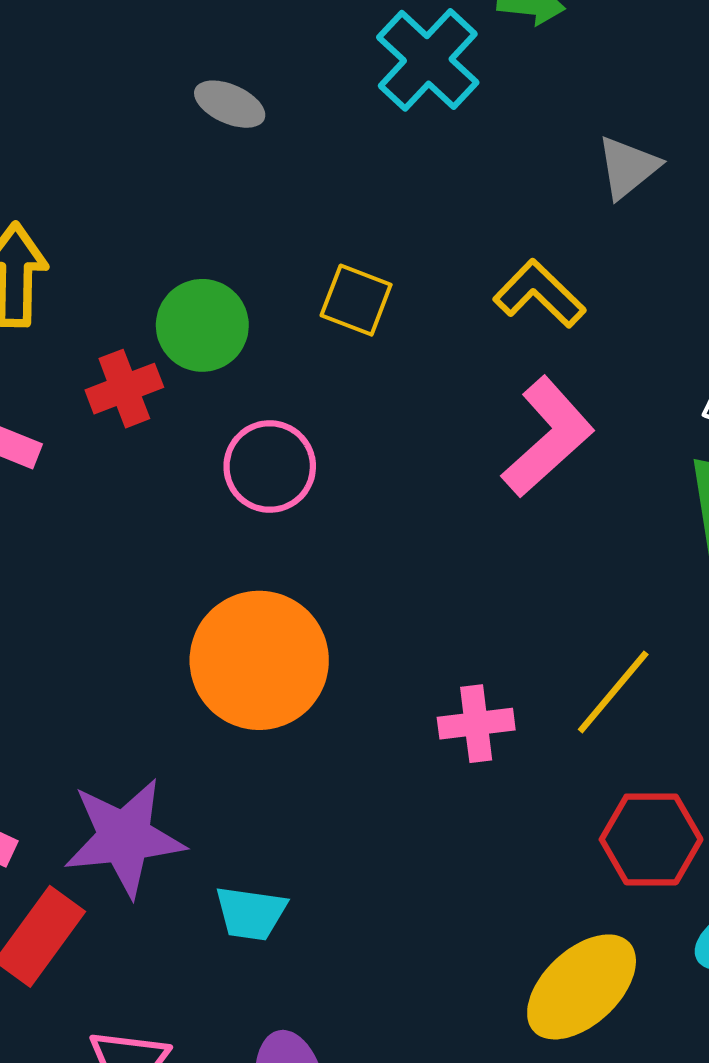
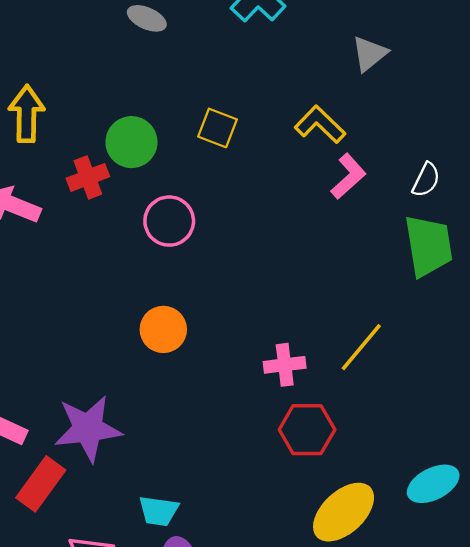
pink L-shape: (548, 437) -> (348, 176), moved, size x0.7
orange circle: (259, 660) -> (163, 329), size x0.6
red hexagon: (651, 839) -> (307, 430), moved
cyan trapezoid: (251, 913) -> (159, 511), moved

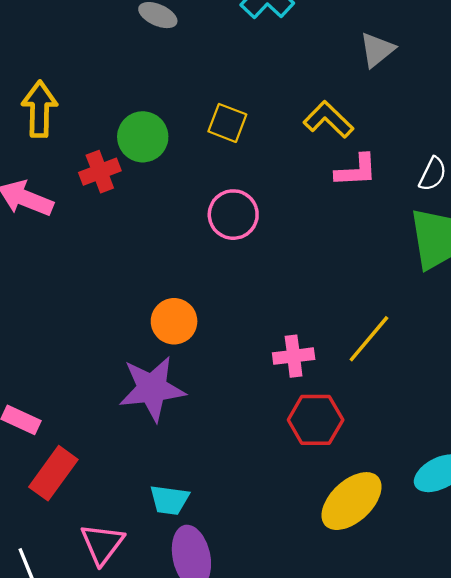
pink L-shape: (348, 176) -> (356, 170), turned 39
pink circle: (169, 221) -> (233, 215), moved
purple star: (88, 428) -> (152, 389), moved

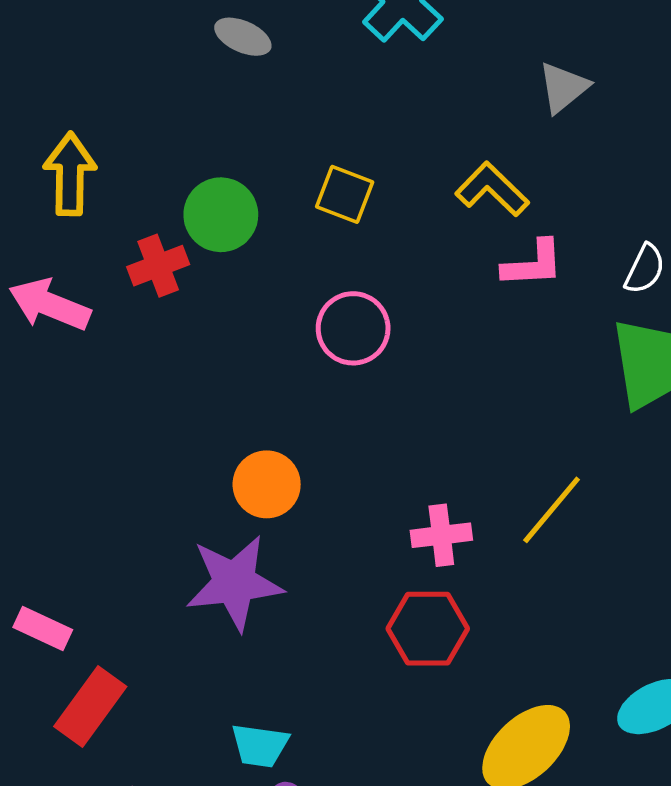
red hexagon: (316, 420) -> (428, 629), moved

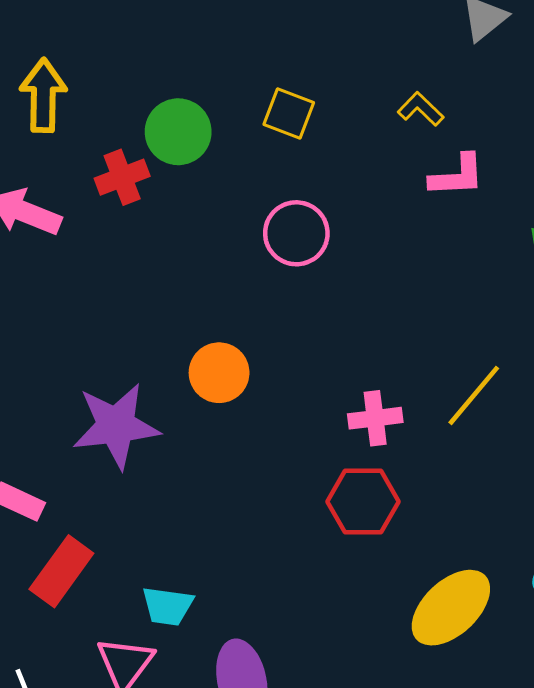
yellow L-shape: (492, 189) -> (421, 109), size x0.7
purple star: (234, 583) -> (116, 426), moved
cyan trapezoid: (260, 746) -> (168, 606), moved

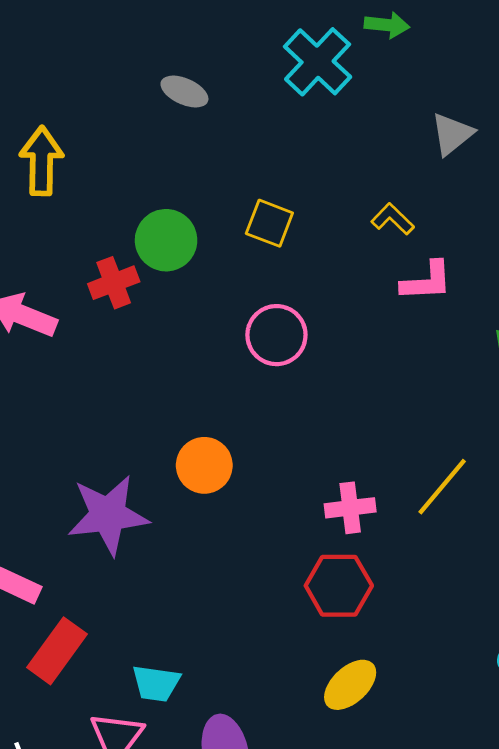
yellow arrow: (43, 95) -> (41, 161), moved
yellow ellipse: (451, 608) -> (350, 685), moved, size x0.7

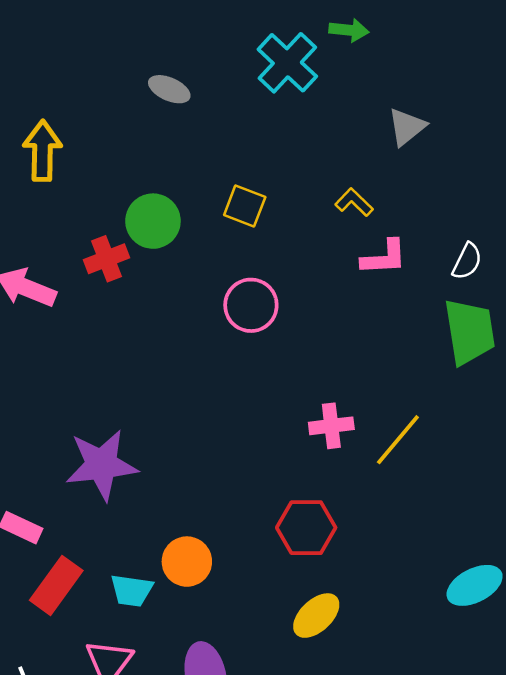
orange circle: (204, 465) -> (187, 562), moved
pink cross: (350, 508) -> (331, 426), moved
cyan trapezoid: (156, 683) -> (132, 590), moved

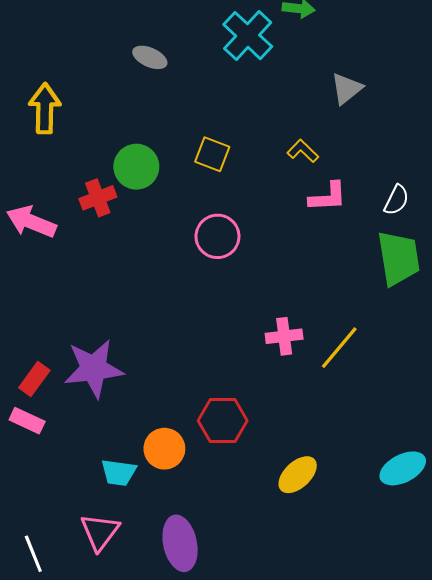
red hexagon: (306, 528) -> (223, 421), moved
red rectangle: (56, 585) -> (34, 379), moved, size x0.7
yellow ellipse: (316, 616) -> (298, 475), moved

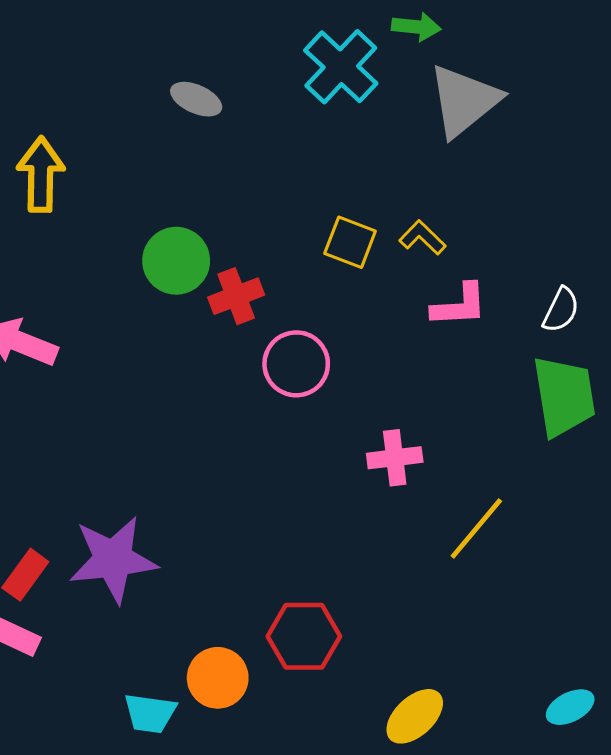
gray triangle: (347, 89) -> (464, 101), moved, size x1.6
yellow square: (212, 154) -> (350, 242), moved
red cross: (98, 198) -> (236, 296), moved
pink cross: (284, 336) -> (395, 458), moved
cyan ellipse: (403, 468) -> (570, 707), size x0.7

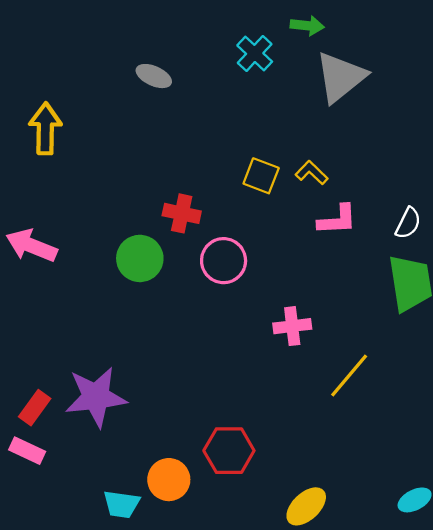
cyan cross: (341, 67) -> (255, 53), size x0.7
green circle: (176, 261) -> (140, 258), moved
red cross: (236, 296) -> (182, 213), turned 33

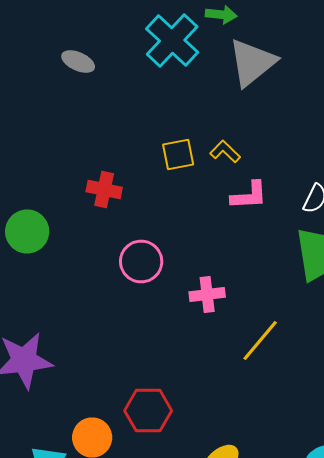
cyan cross: (255, 53) -> (172, 40), size x1.6
yellow square: (261, 176) -> (178, 154), turned -32
green circle: (140, 258) -> (27, 232), moved
pink circle: (224, 261) -> (141, 262), moved

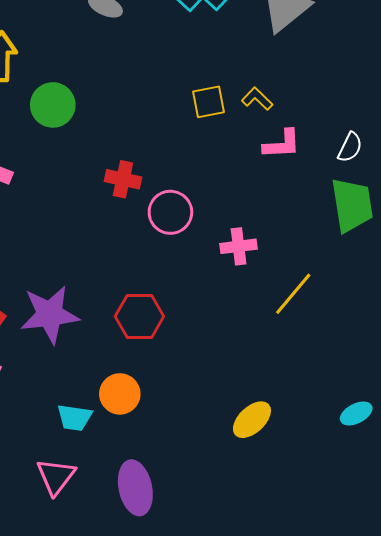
red cross: (104, 190) -> (123, 179), moved
green circle: (27, 232) -> (53, 105), moved
red hexagon: (148, 410) -> (139, 316), moved

